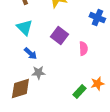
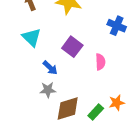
blue arrow: (30, 54) -> (50, 68), moved
brown diamond: (20, 89) -> (68, 108), moved

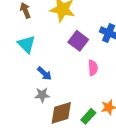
purple square: (72, 47) -> (78, 41), moved

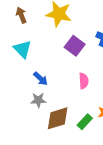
pink semicircle: (93, 68) -> (84, 81), moved

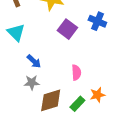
pink semicircle: (84, 81) -> (76, 73), moved

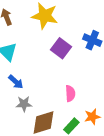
blue arrow: (34, 61) -> (16, 82), moved

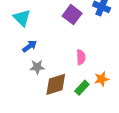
blue arrow: (16, 82) -> (30, 46), turned -80

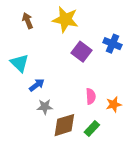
cyan triangle: (22, 18) -> (20, 63), moved
orange star: (102, 79) -> (114, 104), moved

